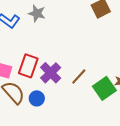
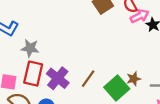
gray star: (37, 13) -> (30, 48), moved

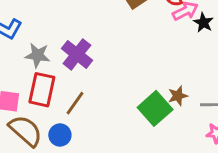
purple cross: (58, 78) -> (77, 54), moved
brown line: (88, 79) -> (75, 103), moved

